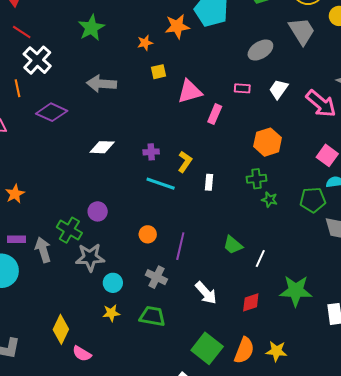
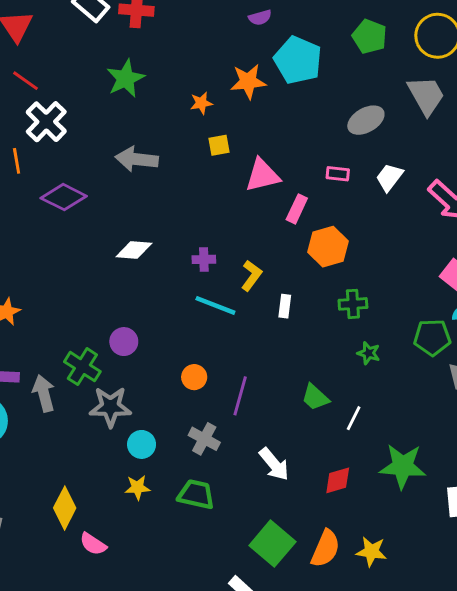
orange hexagon: (268, 142) -> (328, 247), moved
green star: (269, 200) -> (369, 353), moved

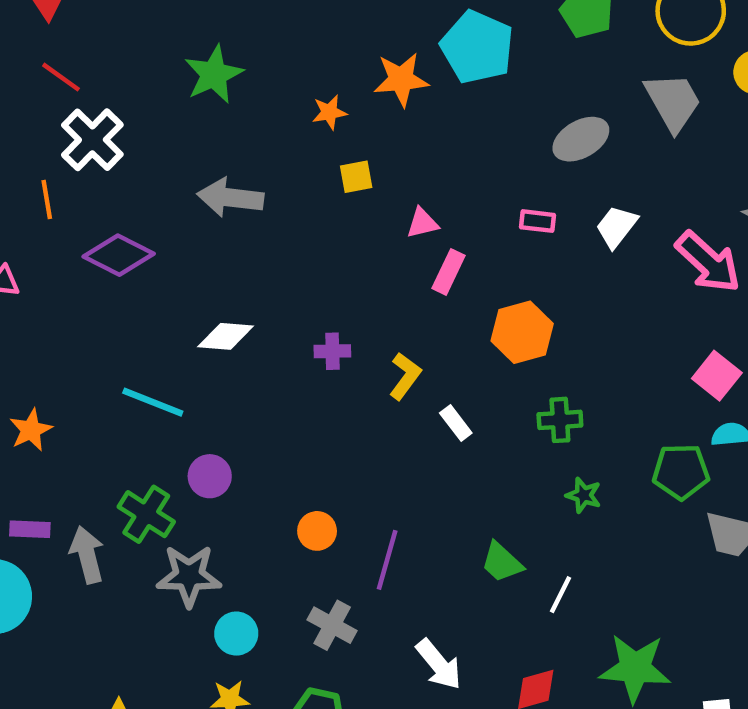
pink triangle: (262, 175) -> (422, 223), size x0.6
pink rectangle: (297, 209) -> (449, 272), moved
cyan line: (215, 305) -> (153, 402), moved
white rectangle: (285, 306) -> (456, 423), turned -45

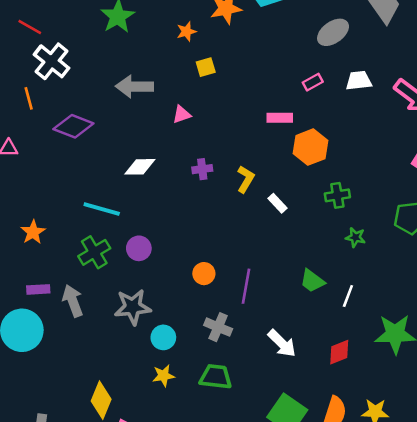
pink rectangle: (537, 221) -> (313, 82), turned -30
pink triangle: (422, 223) -> (182, 114), moved
white trapezoid: (616, 227) -> (359, 81), turned 52
pink rectangle: (449, 272) -> (280, 118), moved, turned 70
green cross: (146, 514) -> (94, 252), moved, turned 32

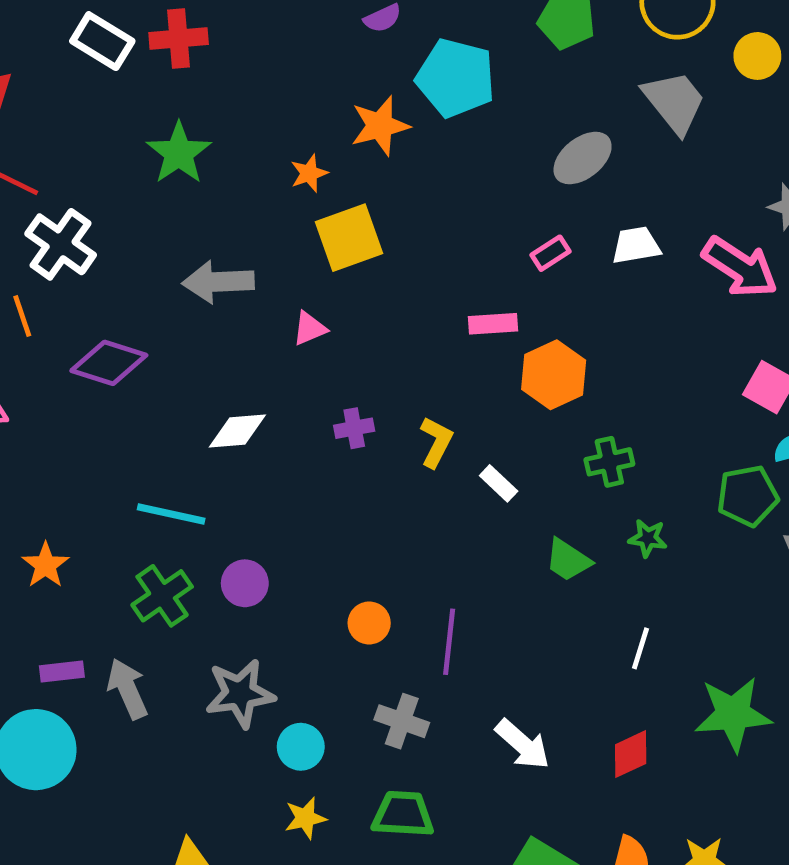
yellow square: (206, 67) -> (349, 238), size x1.8
green trapezoid: (312, 281) -> (568, 560), moved

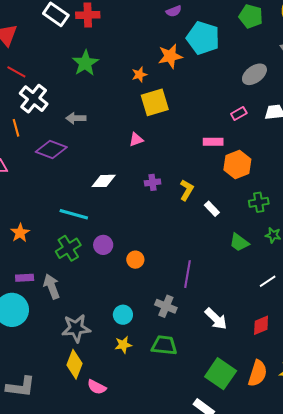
gray arrow: (218, 282) -> (76, 118), moved, size x0.7
orange circle: (369, 623) -> (135, 260), moved
white line: (641, 648) -> (268, 281), turned 36
gray star: (240, 693) -> (76, 328), moved

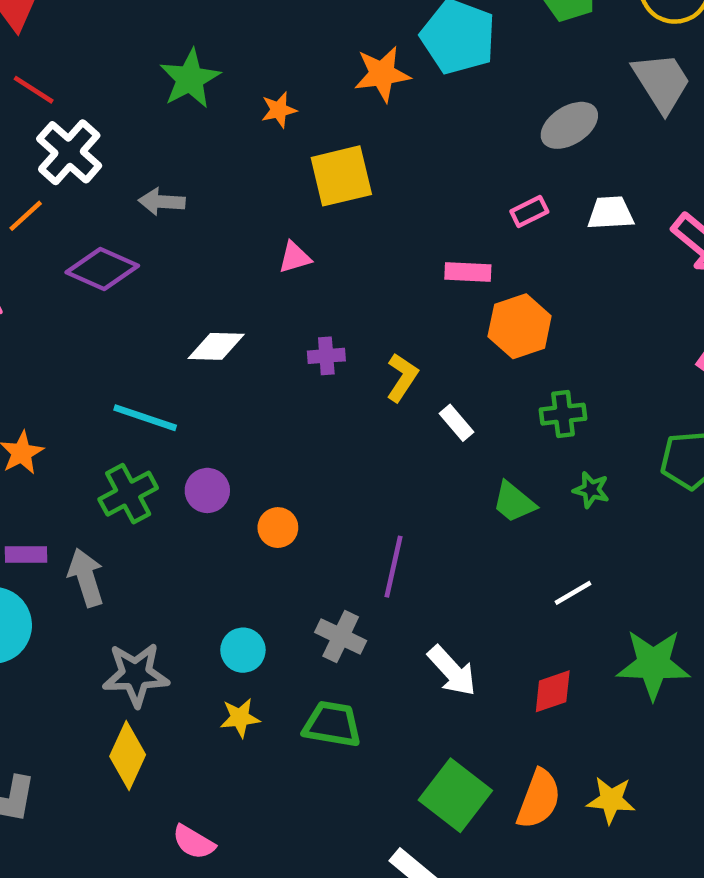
orange star: (139, 75) -> (279, 110), moved
orange line: (16, 128) -> (26, 216), turned 60
pink semicircle: (97, 387) -> (194, 842), moved

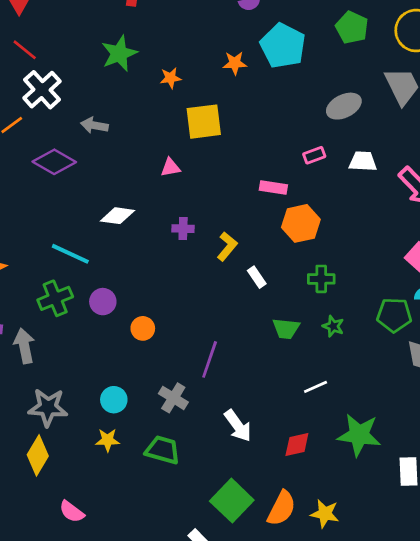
orange star: (382, 74) -> (235, 63), size x0.7
green trapezoid: (514, 502) -> (286, 329), turned -40

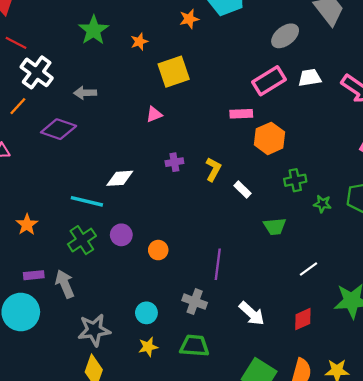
pink rectangle: (314, 155) -> (269, 81), size x1.8
white diamond: (118, 216) -> (120, 178), moved
green star: (333, 326) -> (322, 204), moved

